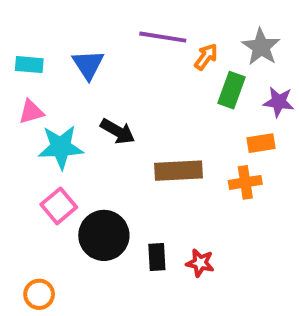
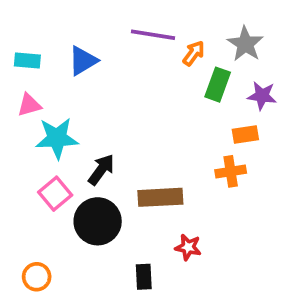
blue triangle: (88, 65) -> (83, 61), turned 32
black arrow: (118, 131) -> (101, 170), moved, turned -84
brown rectangle: (179, 171) -> (160, 197), moved
black rectangle: (157, 257) -> (144, 277), moved

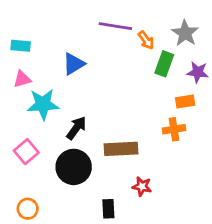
orange arrow: (194, 53) -> (146, 40), turned 108
blue triangle: (83, 61) -> (74, 64), moved
pink square: (55, 194) -> (26, 152), moved

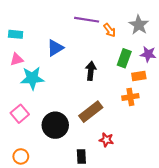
green rectangle: (164, 64) -> (124, 58), moved
black arrow: (76, 128) -> (91, 71), moved, turned -30
brown rectangle: (121, 149) -> (91, 112), turned -35

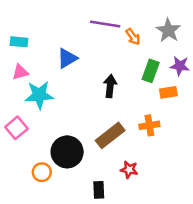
orange cross: (130, 97) -> (149, 125), moved
pink square: (20, 114) -> (16, 128), moved
orange circle: (21, 156) -> (42, 172), moved

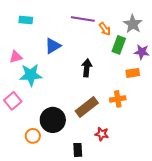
cyan rectangle: (19, 42) -> (26, 20), moved
green rectangle: (151, 71) -> (119, 45), moved

